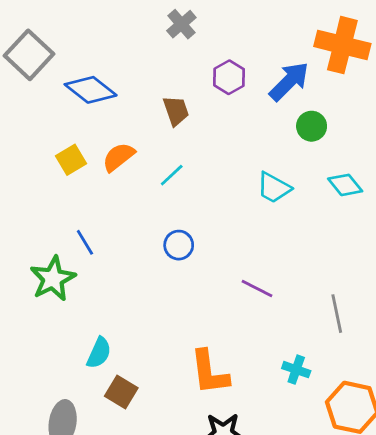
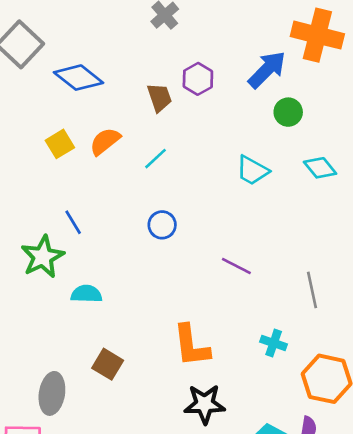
purple hexagon: (229, 77) -> (198, 79), moved
cyan semicircle: (99, 353) -> (86, 294), moved, turned -112

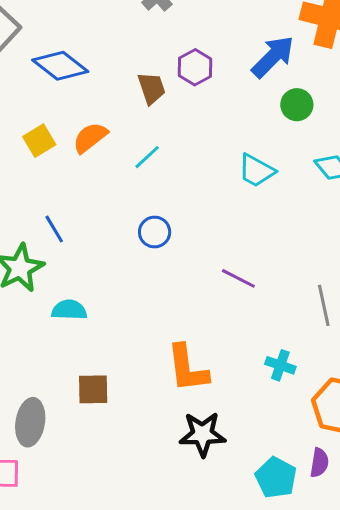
brown square: (108, 364) -> (93, 389), turned -32

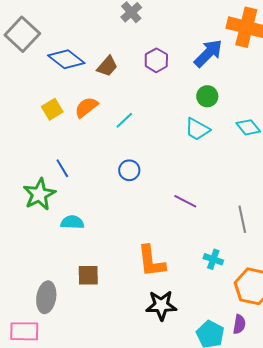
brown trapezoid: (152, 88) -> (107, 66), moved, turned 60
green circle: (297, 105) -> (207, 96), moved

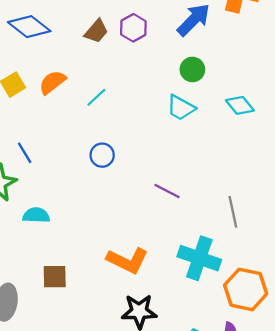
brown trapezoid: (107, 66) -> (96, 31), moved
cyan cross: (213, 259) -> (199, 258), size x1.8
orange L-shape: (151, 261) -> (128, 260), turned -57

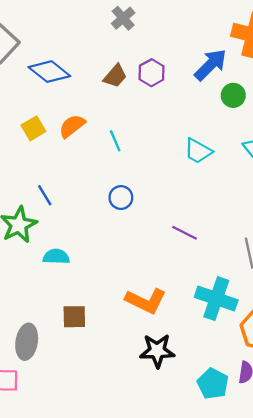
green circle: (192, 69) -> (233, 95), moved
cyan line: (96, 97) -> (115, 141), turned -70

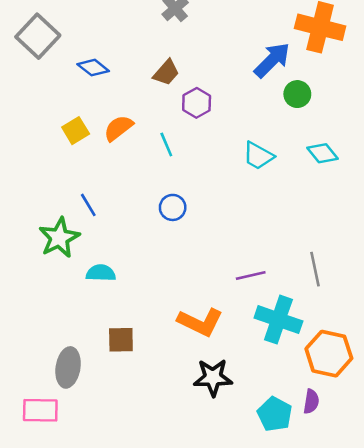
blue diamond: (49, 72) -> (93, 68), size x0.7
purple hexagon: (152, 73) -> (197, 103), moved
purple line: (184, 233) -> (251, 275), moved, turned -40

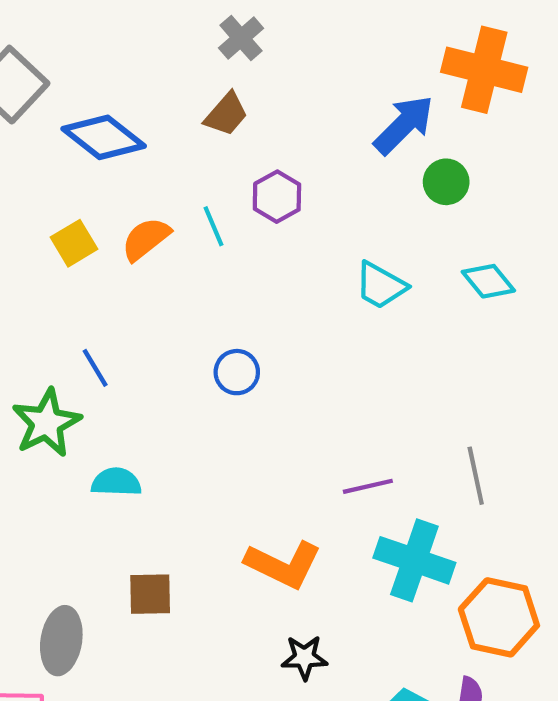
blue diamond: (93, 68) -> (104, 137), size x1.5
brown trapezoid: (166, 73) -> (226, 114), moved
cyan line: (166, 144) -> (214, 226), moved
black star: (213, 378) -> (304, 658), size x0.7

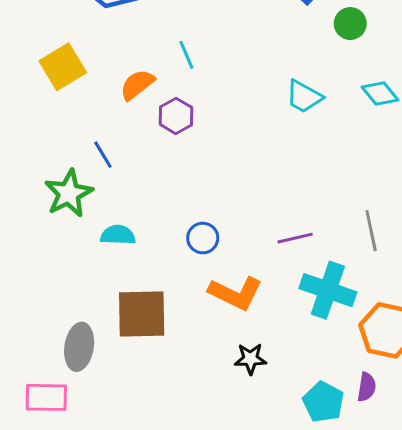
purple hexagon: (277, 197) -> (176, 116), moved
orange semicircle: (146, 239) -> (137, 85), moved
yellow square: (74, 243) -> (63, 67), moved, size x1.4
blue circle: (237, 372) -> (203, 238), moved
brown square: (150, 594) -> (142, 314), size x1.6

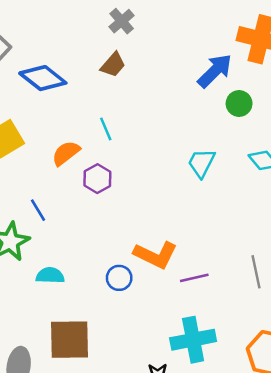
cyan trapezoid: (304, 97) -> (201, 163), turned 88
cyan cross: (328, 290) -> (193, 340), moved, turned -30
orange L-shape: (236, 293) -> (155, 255), moved

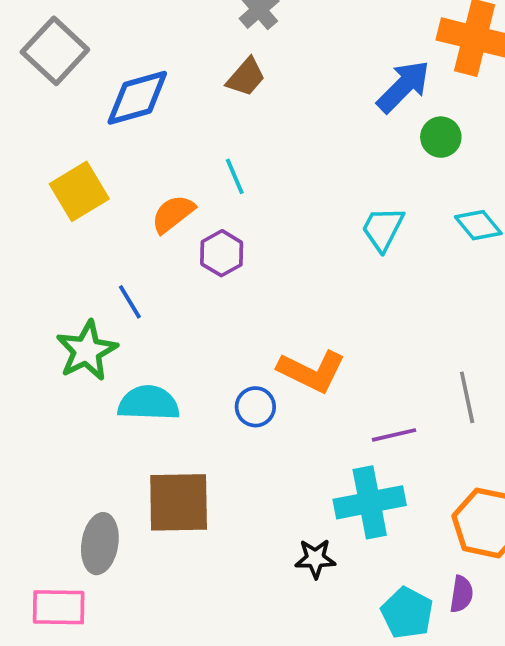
blue diamond: (43, 78) -> (137, 98), turned -54
cyan semicircle: (50, 275) -> (149, 403), size x1.4
purple line: (194, 278) -> (394, 435), moved

